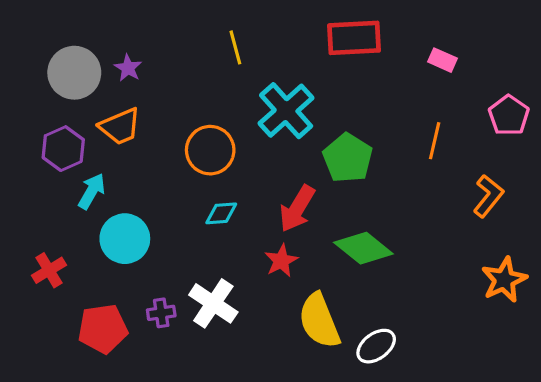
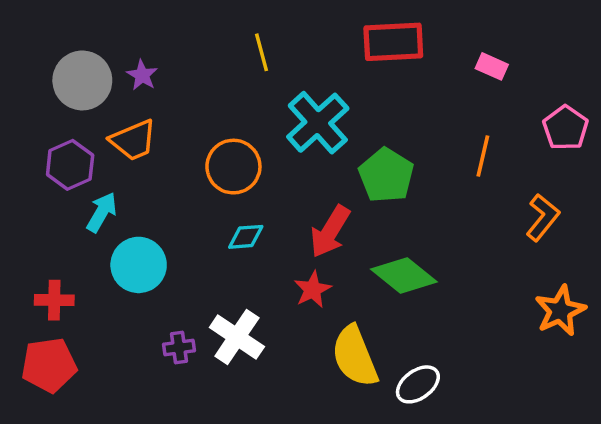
red cross: (49, 270) -> (54, 300), turned 32
red pentagon: (103, 329) -> (49, 365), moved

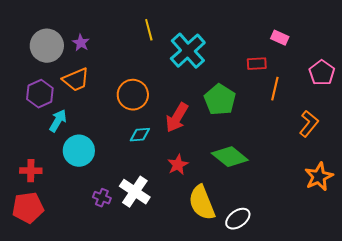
red rectangle: (393, 42) -> (257, 64), moved, size x0.6
cyan cross: (318, 123) -> (188, 51), moved
red arrow: (330, 232) -> (177, 118), moved
purple cross: (179, 348) -> (102, 198), turned 30

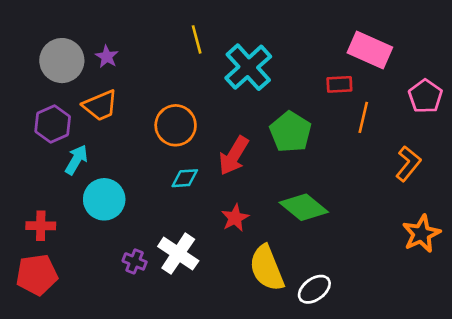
pink rectangle: (280, 38) -> (370, 50), size x1.8

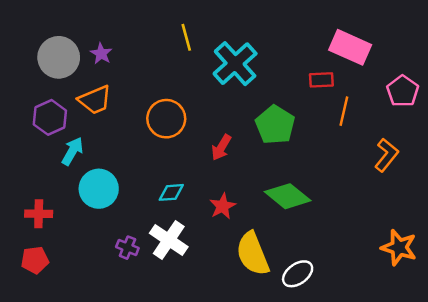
red arrow: (234, 156) -> (221, 147), size x0.7
cyan diamond: (185, 178) -> (171, 192), moved
orange star: (421, 234) -> (399, 248), moved, turned -30
red pentagon: (37, 275) -> (35, 260), size x0.7

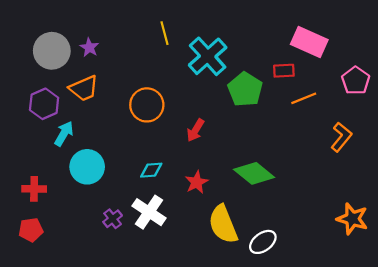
orange line: (344, 111) -> (304, 98), turned 55
green pentagon: (275, 125) -> (245, 89), moved
purple cross: (127, 248) -> (113, 219), turned 30

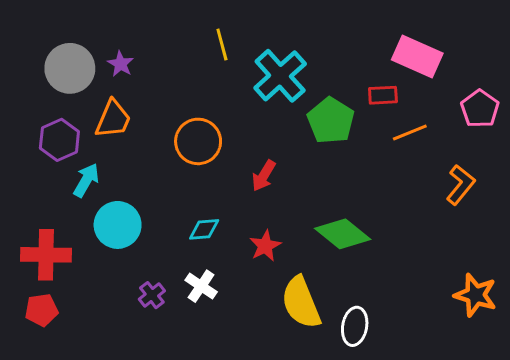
orange trapezoid: (84, 88) -> (113, 119), turned -44
red cross: (34, 189) -> (46, 255), size x1.5
white cross: (149, 212) -> (201, 286), size x0.7
white ellipse: (263, 242) -> (355, 326), turned -44

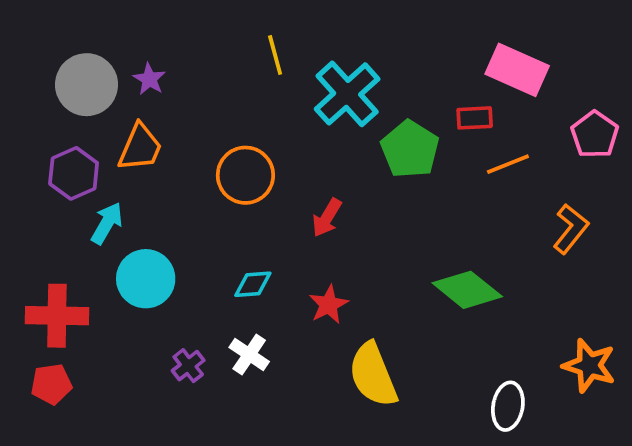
green diamond: (343, 234) -> (467, 290), moved
white ellipse: (355, 326) -> (508, 406), moved

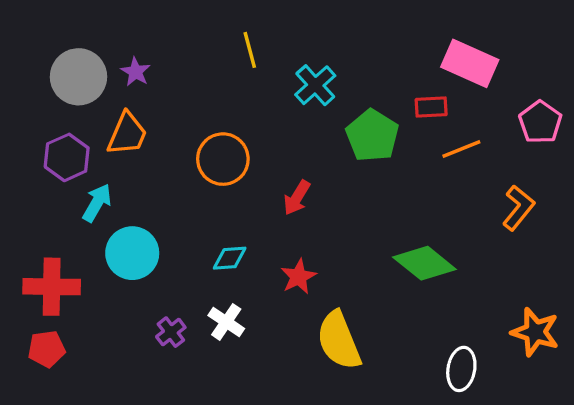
cyan cross: (347, 94) -> (315, 85), size x0.7

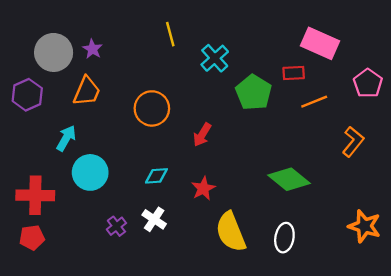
purple hexagon: (67, 157) -> (27, 95), moved
white ellipse: (461, 369) -> (284, 238), moved

